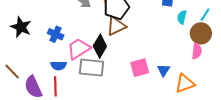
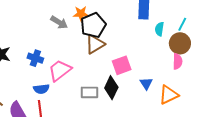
black diamond: (100, 46) -> (111, 88), moved
gray rectangle: (92, 68) -> (89, 92), moved, size x0.7
pink square: (140, 68) -> (122, 65), moved

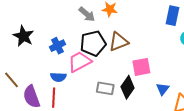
black pentagon: (93, 25) -> (93, 43), moved
blue cross: (35, 58) -> (57, 46), turned 35

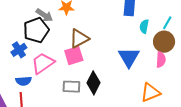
black pentagon: (93, 43) -> (36, 30), moved
pink square: (141, 67) -> (74, 56), moved
blue triangle: (163, 89) -> (129, 57), moved, size x1.6

